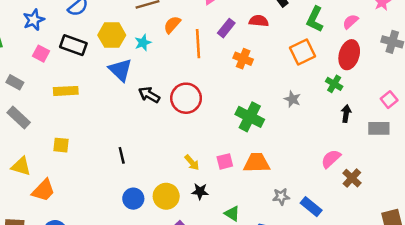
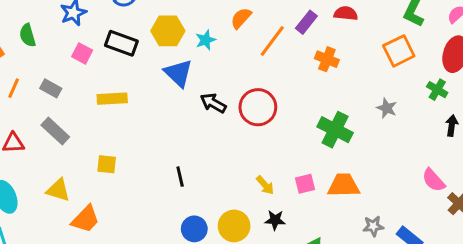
orange line: (198, 44) -> (272, 41), turned 40
pink semicircle: (331, 159) -> (434, 180), turned -90

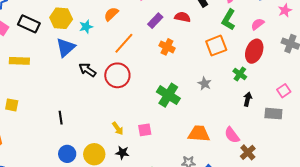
orange line: (272, 41) -> (124, 43), moved
blue triangle: (178, 73) -> (66, 47), turned 30
orange trapezoid: (344, 185) -> (199, 134), moved

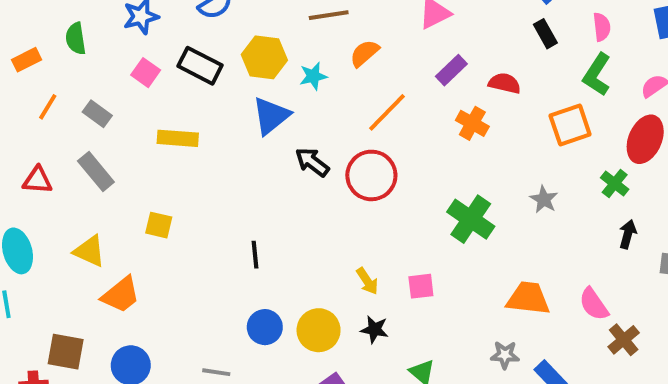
red semicircle: (182, 17) -> (505, 83), moved

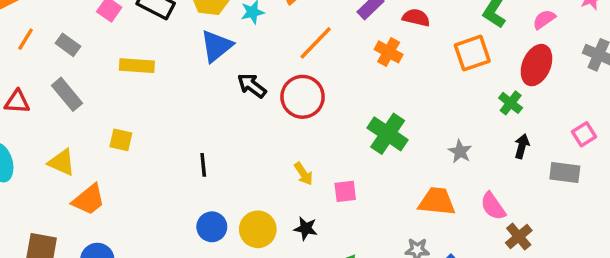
gray star: (544, 199) -> (460, 151), moved
yellow arrow: (367, 281) -> (303, 174), moved

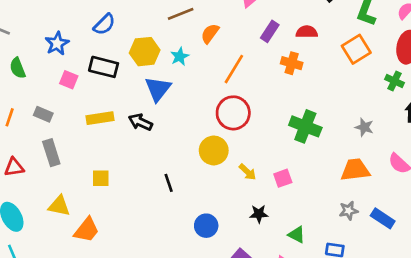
black arrow: (252, 86) -> (140, 122), moved
gray rectangle: (67, 94) -> (51, 153), turned 35
blue circle: (212, 227) -> (206, 226), moved
yellow circle: (258, 229) -> (214, 150), moved

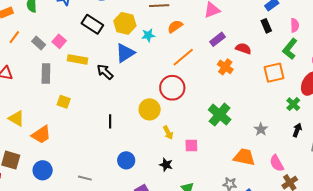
pink square: (69, 80) -> (59, 41), moved
gray rectangle: (51, 153) -> (46, 74), moved
yellow triangle: (59, 206) -> (16, 118), moved

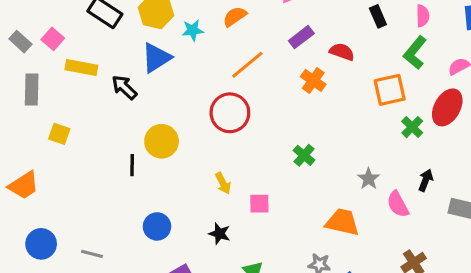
green cross: (293, 104) -> (412, 127), moved
yellow circle: (150, 109) -> (162, 141), moved
green cross: (220, 115) -> (304, 155), size x0.6
pink semicircle: (277, 163) -> (398, 204), moved
blue circle: (43, 170) -> (41, 244), moved

